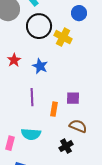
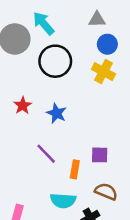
yellow cross: (63, 37) -> (103, 72), moved
purple line: (32, 97) -> (46, 154), turned -42
cyan semicircle: (31, 134) -> (63, 201), moved

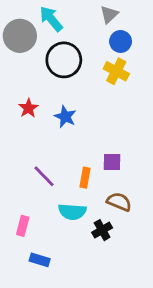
gray triangle: (97, 19) -> (109, 15), turned -42
purple line: (46, 154) -> (44, 176), moved

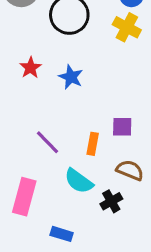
cyan semicircle: (72, 212) -> (79, 181), turned 32
pink rectangle: (23, 226) -> (24, 197), size x1.6
blue rectangle: (40, 260) -> (62, 234), moved

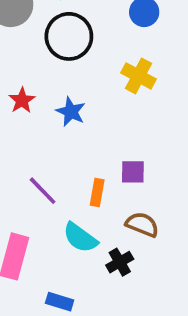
yellow cross: (127, 27) -> (139, 76), moved

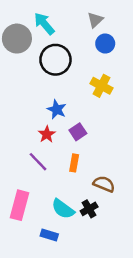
red star: (22, 100) -> (47, 134), moved
purple square: (133, 172) -> (78, 132), moved, turned -35
cyan semicircle: (80, 238) -> (63, 209), moved

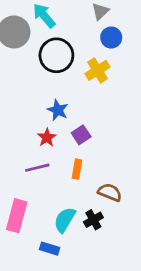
yellow cross: (101, 86) -> (98, 70), moved, turned 30
purple line: (38, 162) -> (37, 168), turned -60
cyan semicircle: (63, 209) -> (65, 220), turned 85

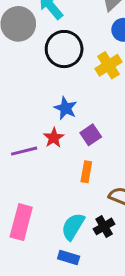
purple line: (37, 168) -> (24, 151), moved
blue rectangle: (50, 249) -> (69, 258), moved

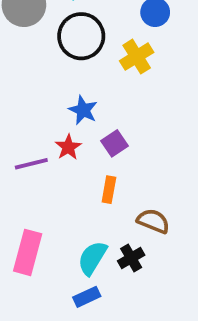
blue rectangle: (69, 258) -> (87, 297), turned -42

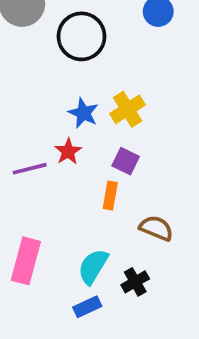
yellow cross: (137, 57) -> (128, 109), moved
purple square: (114, 143) -> (126, 161), moved, turned -30
black cross: (131, 258) -> (135, 282), moved

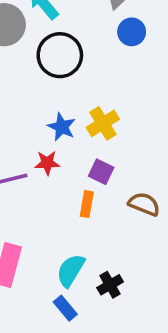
red star: (68, 151) -> (47, 163), turned 30
brown semicircle: (156, 228) -> (144, 204), moved
blue rectangle: (87, 307) -> (65, 308), turned 75

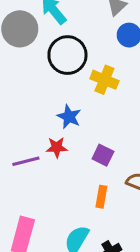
yellow cross: (103, 123) -> (104, 80), moved, turned -36
orange rectangle: (87, 204) -> (101, 197), moved

